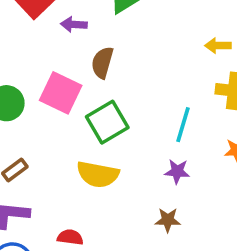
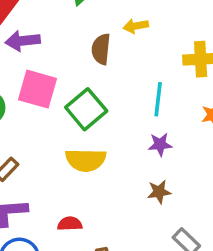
purple arrow: (74, 24) -> (23, 41), moved, size x1.4
yellow arrow: (218, 46) -> (136, 26), moved
brown semicircle: (102, 63) -> (101, 49), moved

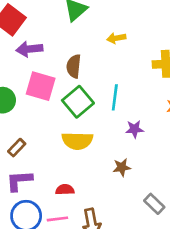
brown semicircle: (101, 49) -> (74, 66), moved
cyan line: (158, 99) -> (115, 97), moved
brown star: (159, 192) -> (122, 167), moved

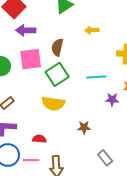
pink square: (41, 86) -> (31, 59), turned -30
cyan line: (115, 97) -> (96, 77), moved, turned 72
purple star: (135, 129) -> (112, 100), moved

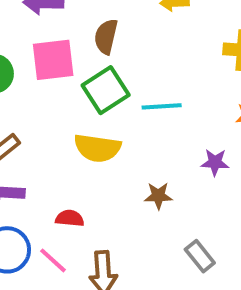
cyan line: (96, 77) -> (162, 106), moved
purple star: (112, 100) -> (215, 162), moved
pink line: (31, 160) -> (53, 260), turned 42

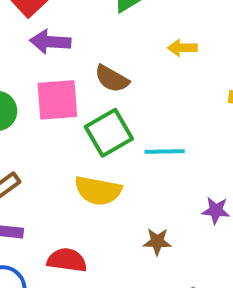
brown semicircle: (106, 37) -> (112, 79), turned -76
red semicircle: (70, 218) -> (67, 260), size x1.4

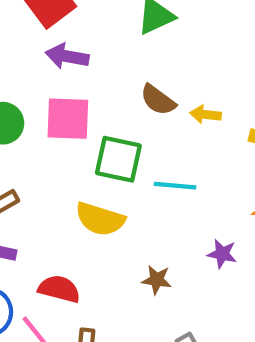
yellow arrow: (182, 48) -> (205, 115), moved
brown semicircle: (112, 79) -> (158, 100), moved
green square: (109, 133) -> (118, 159), turned 36

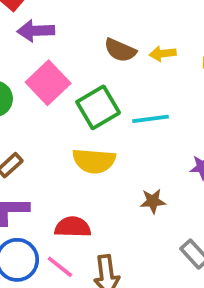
pink square: (68, 119) -> (48, 83), turned -33
green square: (118, 159) -> (98, 107), turned -30

